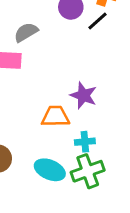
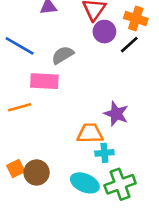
cyan cross: (85, 142) -> (104, 153), moved

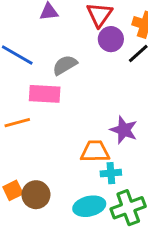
cyan ellipse: (85, 183) -> (89, 206), turned -36

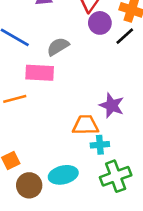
brown circle: (36, 195) -> (29, 185), moved
cyan ellipse: (89, 206) -> (63, 175), moved

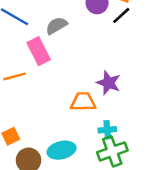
pink rectangle: (40, 73) -> (39, 51), turned 60
cyan cross: (100, 145) -> (107, 130), moved

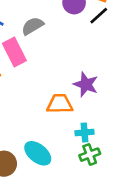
cyan ellipse: (62, 150) -> (38, 153), turned 52
green cross: (112, 151) -> (90, 155), size x0.7

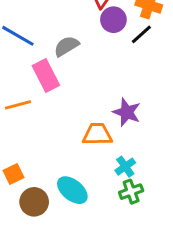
cyan cross: (84, 132) -> (125, 167), turned -30

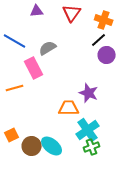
purple circle: (113, 20) -> (107, 55), moved
cyan cross: (125, 167) -> (88, 130), size x1.6
brown circle: (34, 202) -> (32, 146), moved

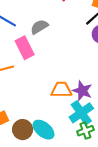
purple star: (89, 93) -> (82, 91), moved

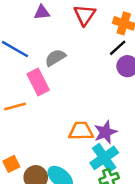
purple star: (82, 91) -> (105, 132), turned 30

